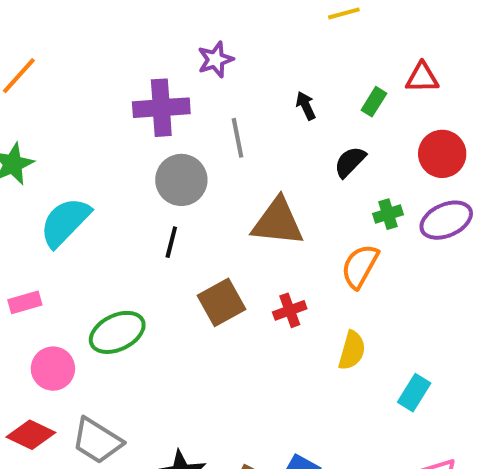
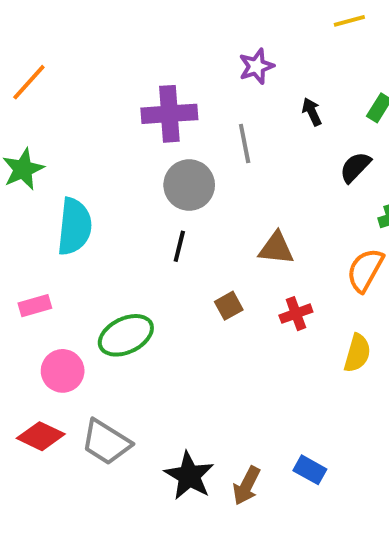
purple star: (215, 60) -> (256, 66), moved
cyan semicircle: (65, 222) -> (74, 227), turned 142
brown triangle: (278, 222) -> (276, 248), moved, size x0.7
brown square: (221, 302) -> (229, 306), size x0.6

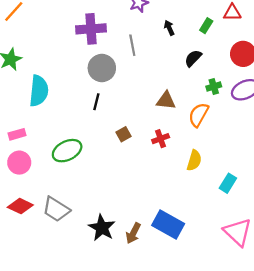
brown triangle: (276, 248) -> (166, 101), moved
pink circle: (63, 371) -> (19, 163), moved
blue rectangle: (310, 470) -> (168, 225), size x1.8

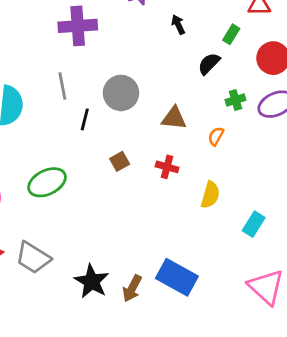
green rectangle: (206, 26) -> (231, 34), moved
gray line: (132, 45) -> (62, 86), moved
gray circle: (102, 68) -> (121, 93), moved
orange semicircle: (199, 115) -> (216, 136), size x0.6
red cross: (161, 139) -> (167, 167), turned 35

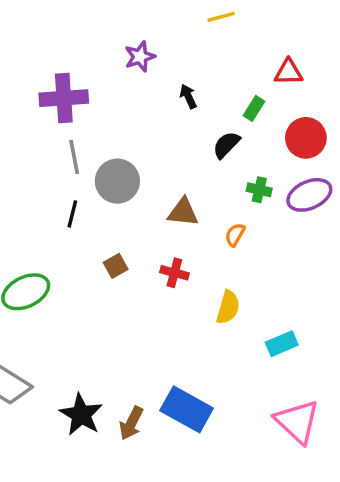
gray line: (62, 86) -> (74, 157), moved
green cross: (235, 100) -> (259, 190), turned 30
cyan rectangle: (254, 224) -> (282, 344), turned 35

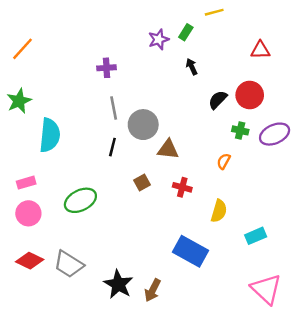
purple cross: (64, 98) -> (106, 68), size x0.6
green rectangle: (254, 108) -> (186, 32), moved
red circle: (306, 138) -> (250, 95), moved
brown triangle: (183, 212) -> (168, 149), moved
blue rectangle: (187, 409) -> (191, 251), moved

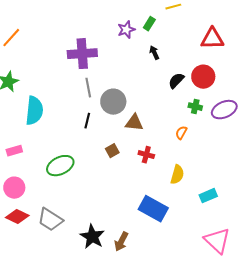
red triangle: (260, 50) -> (212, 39), size x1.4
purple cross: (106, 68) -> (82, 54), size x1.8
pink circle: (28, 213) -> (14, 188), moved

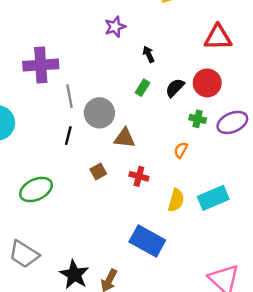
green rectangle: (149, 24) -> (143, 88), moved
purple cross: (82, 54) -> (41, 65), moved
cyan rectangle: (208, 196) -> (213, 198), moved, size x1.4

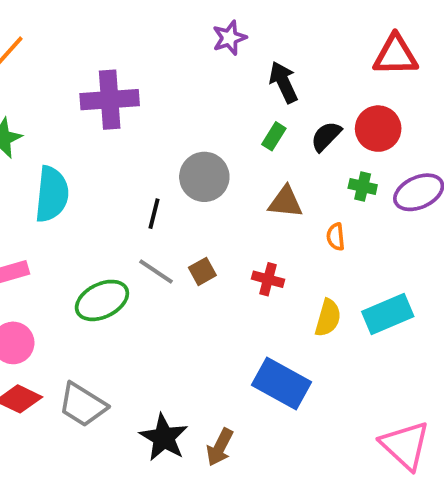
black arrow: (149, 54) -> (283, 82), size x1.5
gray line: (69, 96) -> (156, 271), moved, turned -45
brown triangle: (125, 138) -> (285, 202), moved
orange semicircle: (181, 150) -> (336, 237), turned -35

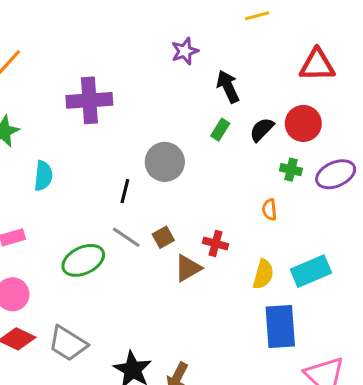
cyan semicircle: (52, 194) -> (43, 176), size x0.7
brown triangle: (285, 202) -> (188, 268), moved, turned -36
blue rectangle: (282, 383) -> (280, 327), moved, turned 57

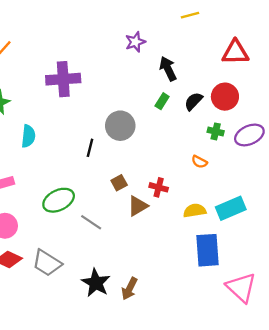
orange semicircle: (269, 210) -> (199, 162), turned -56
gray line: (126, 237) -> (91, 222), moved
yellow semicircle: (263, 274) -> (195, 211), turned -115

